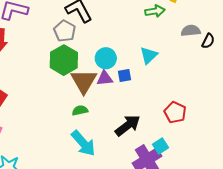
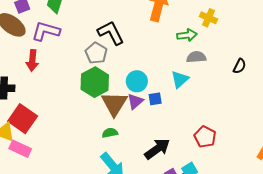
gray semicircle: (191, 31) -> (196, 57), moved
purple triangle: (105, 78) -> (135, 101), turned -36

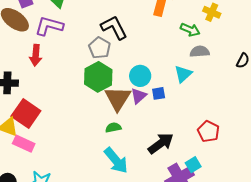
green arrow: (187, 35) -> (190, 30), turned 30

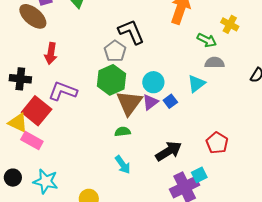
purple L-shape: (49, 26) -> (63, 91), moved
blue square: (159, 93) -> (170, 101), turned -32
cyan arrow: (116, 160) -> (123, 165), size x0.7

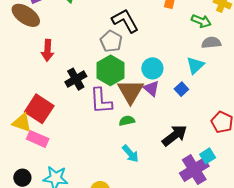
black cross: (20, 79) -> (76, 79), moved, turned -30
purple L-shape: (63, 91) -> (101, 101), moved, turned -108
blue square: (170, 101) -> (181, 89), moved
purple triangle: (150, 102) -> (151, 88), turned -36

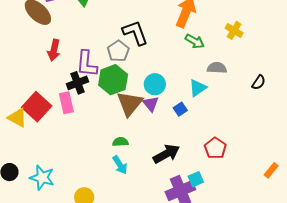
green arrow: (201, 21) -> (195, 41), moved
purple L-shape: (101, 101) -> (87, 64), moved
green semicircle: (127, 121) -> (120, 142), moved
pink rectangle: (38, 139) -> (66, 103), moved, turned 45

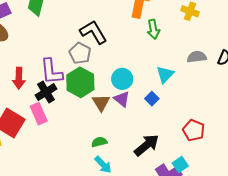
green arrow: (195, 41) -> (153, 29), turned 60
red arrow: (54, 50) -> (19, 78), moved
gray semicircle: (217, 68) -> (197, 57), moved
brown triangle: (130, 104) -> (101, 103), size x0.7

